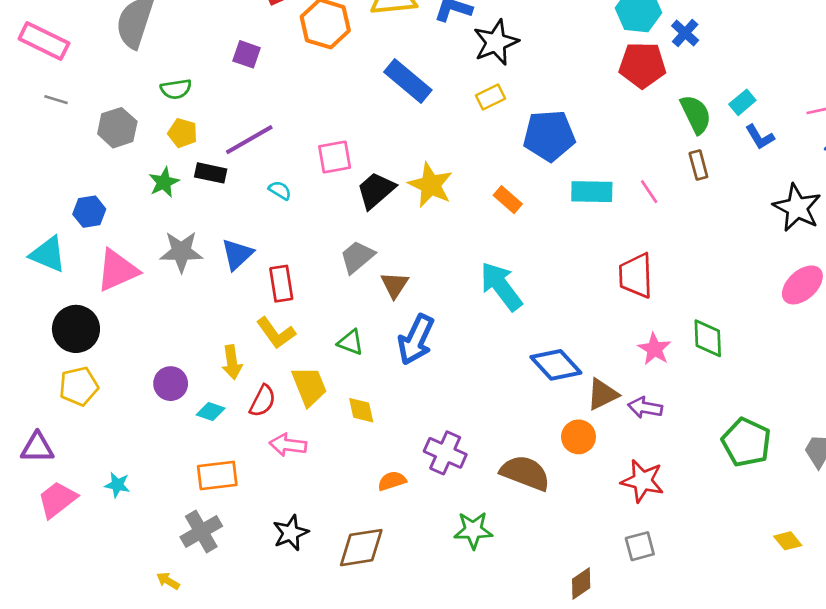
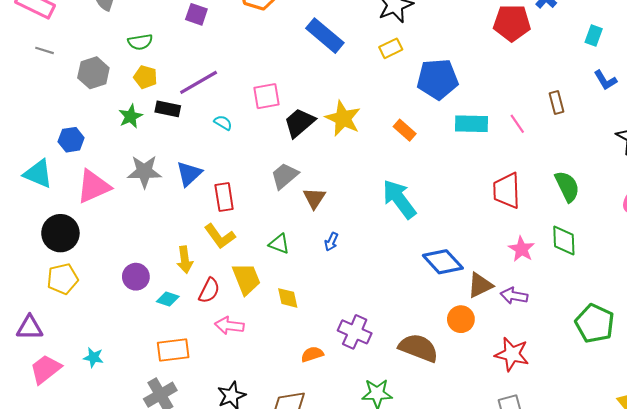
cyan rectangle: (742, 102) -> (594, 36), moved, turned -30
green semicircle: (696, 114) -> (567, 186), moved
blue arrow: (416, 340) -> (331, 242), size x0.5

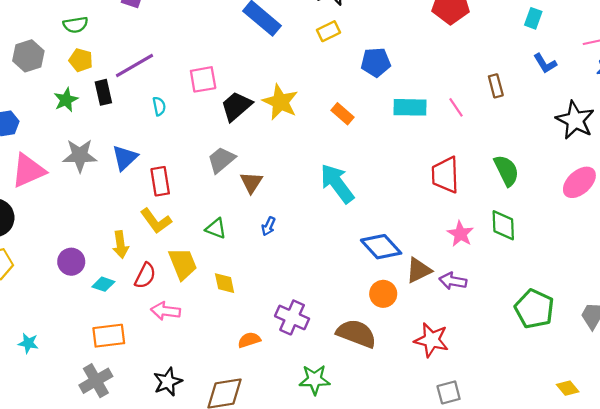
blue pentagon: (438, 79) -> (376, 62), size x0.7
black rectangle: (168, 109) -> (103, 92), turned 65
cyan semicircle: (223, 123) -> (159, 106), turned 48
orange circle: (461, 319) -> (383, 294), moved
red star: (512, 354) -> (431, 340), moved

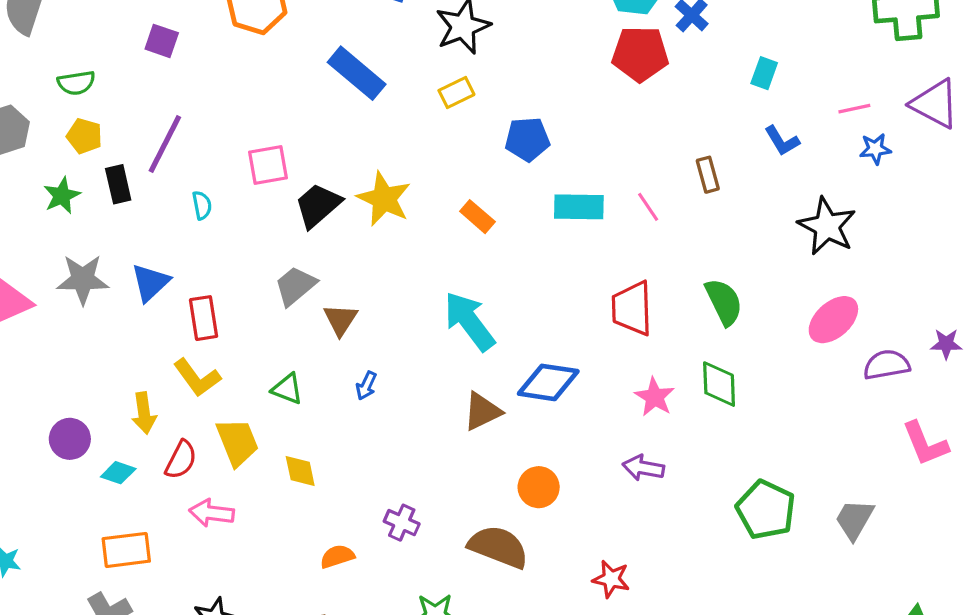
purple line: (134, 65) -> (165, 144), turned -33
blue diamond: (381, 247) -> (548, 382), moved, turned -39
brown triangle: (419, 270) -> (482, 411), moved
purple cross: (292, 317) -> (402, 523), size x0.7
red star: (431, 340) -> (611, 579), moved, size x0.7

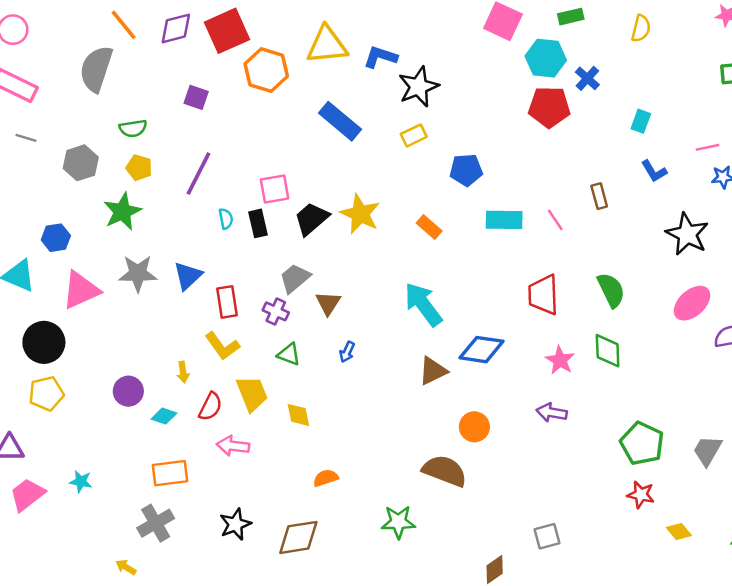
black rectangle: (118, 184) -> (258, 223), moved
green star: (62, 196) -> (122, 212), size x1.4
yellow arrow: (144, 413) -> (183, 372), size x0.7
purple cross: (402, 523) -> (276, 311), moved
red star: (611, 579) -> (641, 495), moved

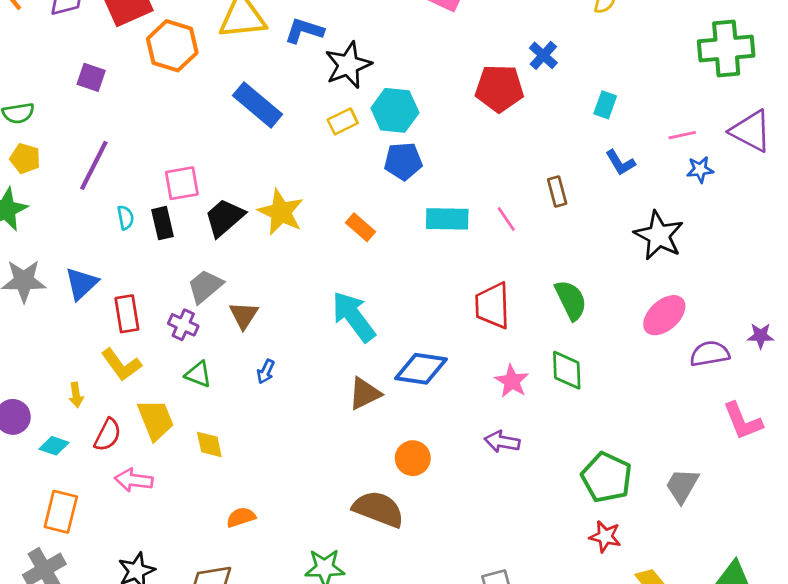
cyan hexagon: (546, 58) -> (395, 110), moved
orange rectangle: (170, 473) -> (61, 512), turned -69

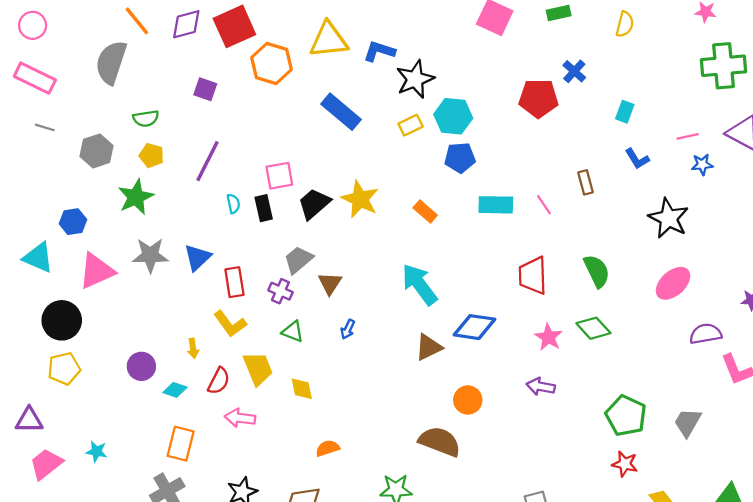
purple semicircle: (710, 354) -> (706, 334), moved
green diamond: (567, 370) -> (593, 328), turned -40

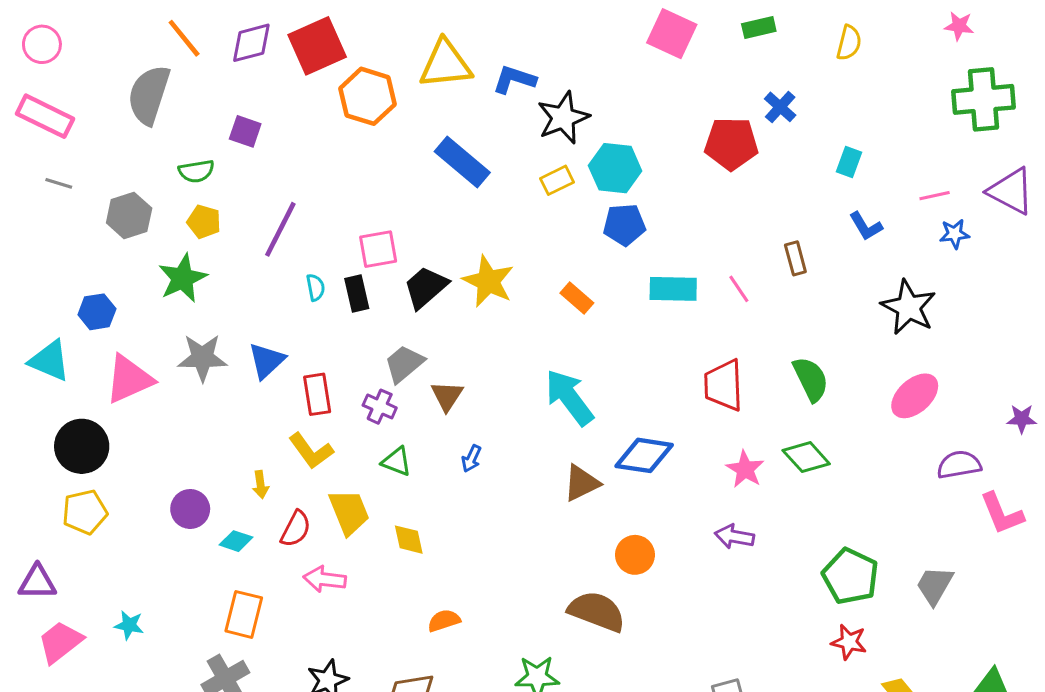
purple square: (205, 89) -> (245, 131), moved

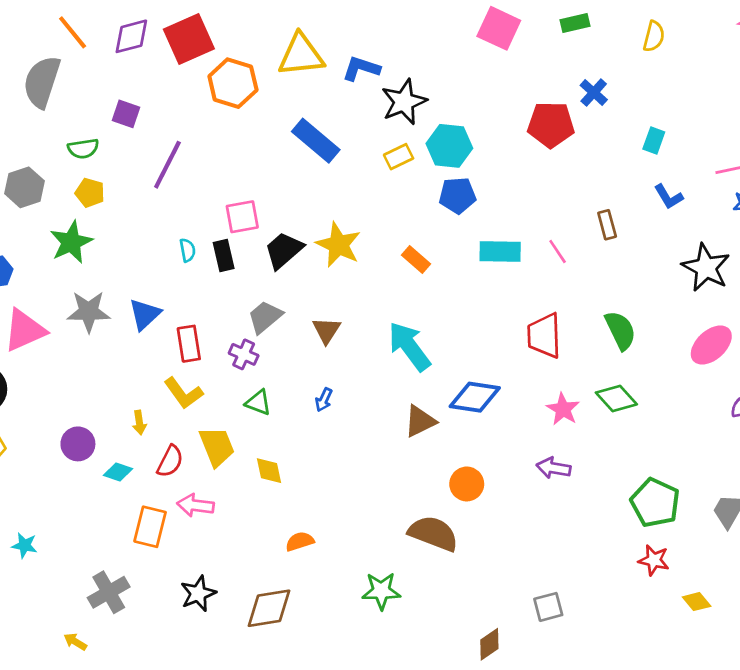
purple line: (280, 229) -> (167, 165), moved
brown triangle: (447, 396) -> (326, 330), moved
orange rectangle: (244, 614) -> (150, 527), moved

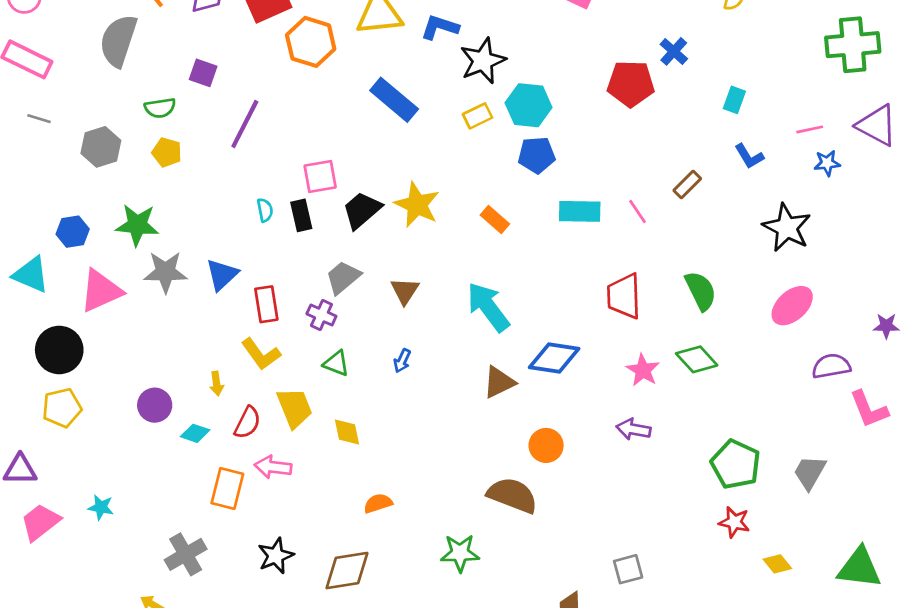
brown rectangle: (607, 225) -> (687, 185), turned 60
green star: (71, 242) -> (137, 225), moved, turned 30

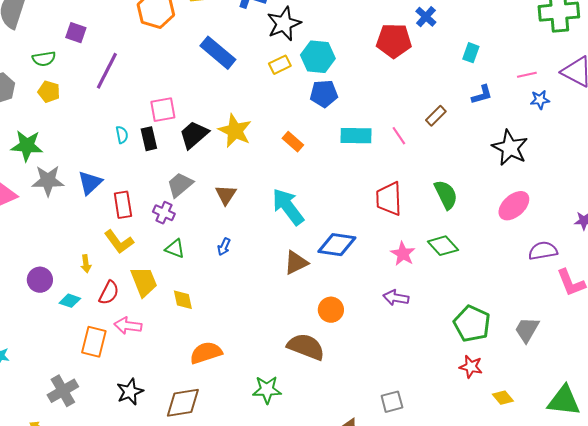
blue L-shape: (749, 156) -> (482, 95), turned -75
orange semicircle: (378, 503) -> (206, 353), size x1.5

